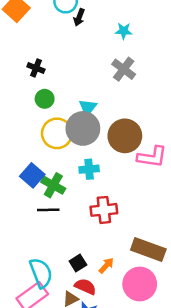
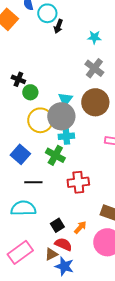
black cross: (36, 68) -> (18, 79), moved
brown circle: (125, 136) -> (95, 102), moved
cyan cross: (89, 169) -> (66, 136), moved
green cross: (53, 185) -> (55, 155), moved
cyan semicircle: (41, 273) -> (23, 208), moved, turned -70

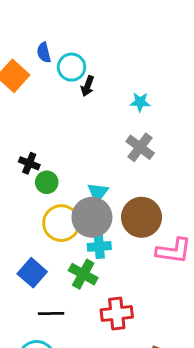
brown circle: (95, 102) -> (142, 217), moved

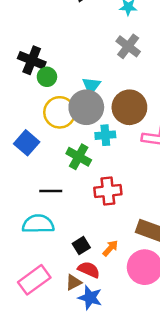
black cross: (29, 163) -> (32, 60), size x1.5
cyan cross: (99, 246) -> (105, 135), moved
blue square: (32, 273) -> (27, 143), moved

